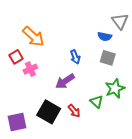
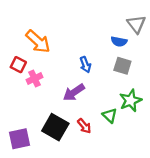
red square: (16, 57) -> (18, 65), turned -32

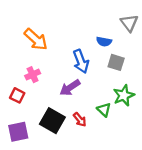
blue semicircle: (119, 41) -> (104, 42), moved
red square: (18, 65) -> (17, 95), moved
blue arrow: (85, 65) -> (81, 61), size x1.5

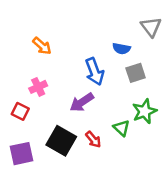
orange arrow: (36, 39) -> (42, 46), size x0.7
gray square: (116, 62) -> (136, 73), turned -35

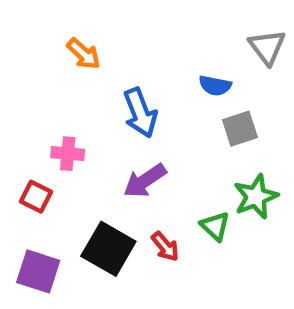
orange arrow: (42, 46) -> (84, 54), moved
blue arrow: (95, 72) -> (140, 113), moved
pink cross: (38, 87) -> (68, 154), turned 30
purple square: (22, 154) -> (38, 271), turned 30

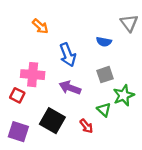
gray square: (240, 129) -> (105, 75), moved
pink cross: (68, 154) -> (33, 75), size x1.5
purple arrow: (145, 181) -> (70, 88), turned 55
red arrow: (165, 246) -> (86, 126), moved

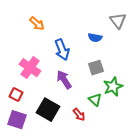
pink cross: (33, 75) -> (30, 68), turned 30
purple arrow: (70, 88) -> (64, 80), turned 36
red square: (17, 95) -> (16, 95), moved

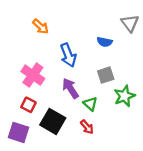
red square: (16, 95) -> (28, 105), moved
green triangle: (95, 100) -> (90, 104), moved

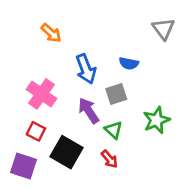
blue semicircle: (105, 42) -> (129, 63), moved
gray square: (106, 75) -> (116, 94), moved

